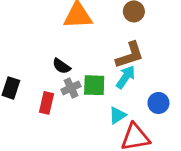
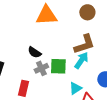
red rectangle: (46, 103) -> (23, 88), moved

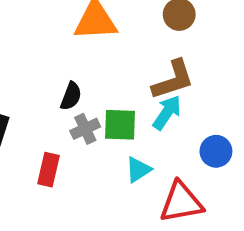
black semicircle: (34, 52) -> (71, 96), turned -104
cyan triangle: (75, 88) -> (138, 170), moved

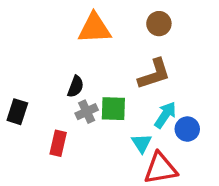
cyan arrow: (167, 112) -> (165, 115), moved
cyan triangle: (138, 170) -> (142, 143), moved, turned -30

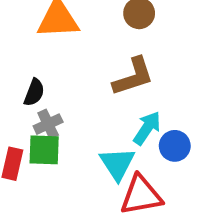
green square: (113, 109) -> (44, 150), moved
cyan triangle: (142, 143) -> (117, 164), size x1.4

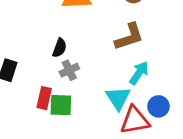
blue circle: (175, 146) -> (158, 106), moved
green square: (44, 150) -> (61, 105), moved

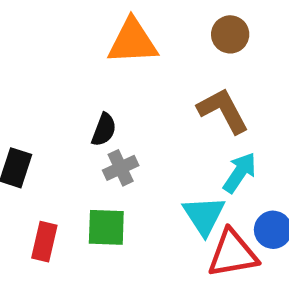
brown L-shape: (129, 37) -> (223, 111), turned -100
red rectangle: (44, 98) -> (44, 242), moved

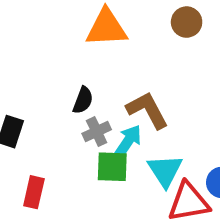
brown L-shape: (223, 111) -> (147, 110), moved
cyan arrow: (240, 173) -> (128, 141), moved
green square: (106, 227) -> (112, 167), moved

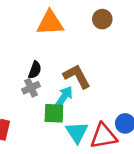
gray cross: (97, 132) -> (31, 88), moved
cyan triangle: (165, 171) -> (77, 132), moved

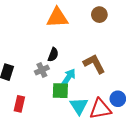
black semicircle: (35, 70) -> (53, 55), moved
brown L-shape: (77, 76) -> (94, 64), moved

